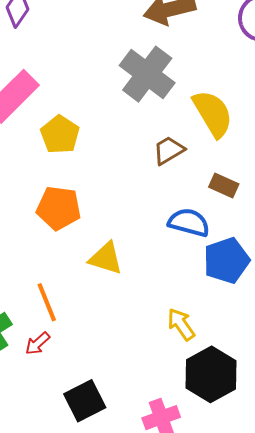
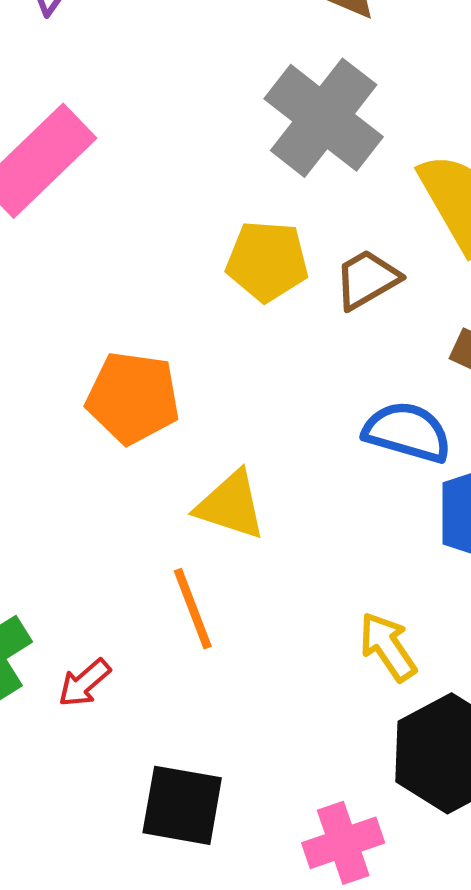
yellow pentagon: (60, 135) -> (267, 261), moved, turned -30
orange line: (47, 302) -> (193, 609), moved
black square: (85, 401) -> (182, 805), turned 36

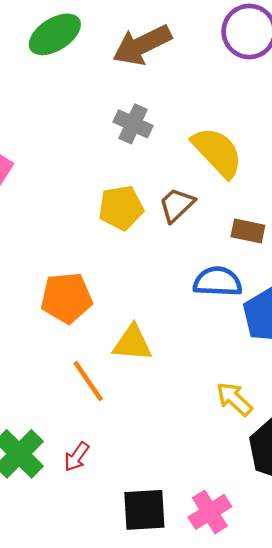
gray cross: (324, 118) -> (133, 124), size x0.6
orange line: (193, 609) -> (88, 381), moved
pink cross: (343, 843) -> (210, 512), moved

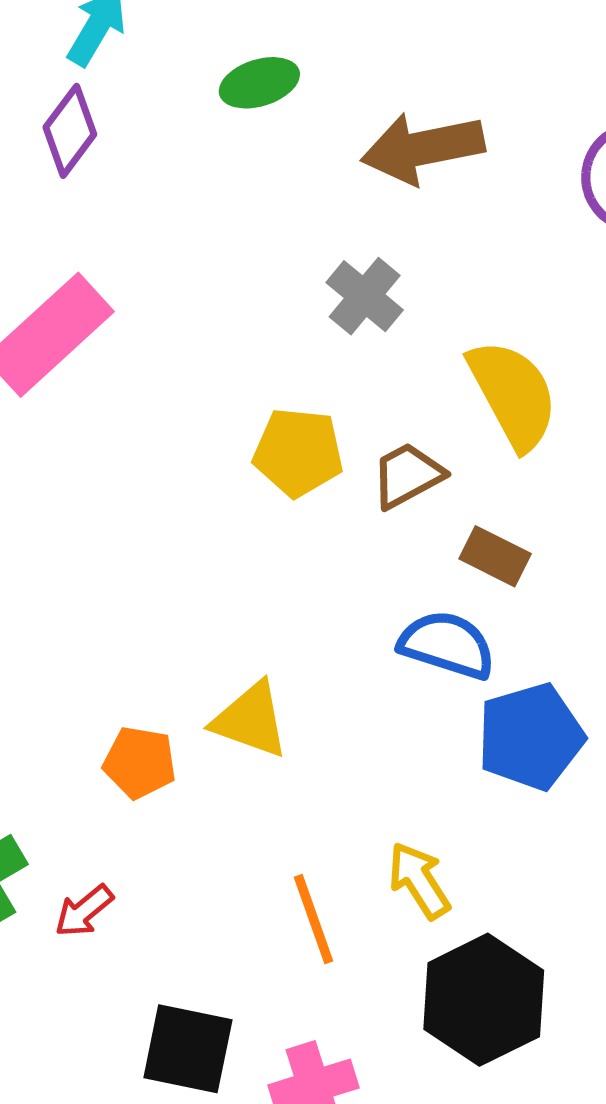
green ellipse: (55, 34) -> (259, 83), size x0.7
brown rectangle: (248, 231) -> (495, 556), moved
orange pentagon: (66, 298) -> (140, 762), moved, size x0.7
orange line: (88, 381) -> (314, 919), moved

